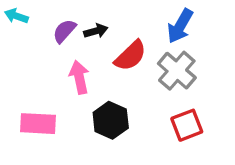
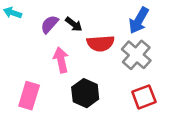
black arrow: (96, 31) -> (74, 24), turned 54
red semicircle: (131, 56) -> (101, 43), turned 40
pink rectangle: (38, 124) -> (29, 96), turned -76

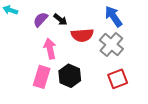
blue arrow: (139, 20) -> (113, 16), turned 115
pink rectangle: (29, 96) -> (42, 77), moved

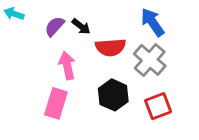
black hexagon: (70, 76) -> (113, 95), moved

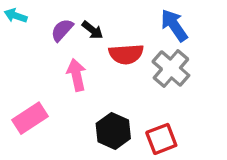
black hexagon: (113, 95) -> (113, 131), moved
pink rectangle: (56, 103) -> (30, 118), moved, turned 40
red square: (158, 106) -> (161, 139), moved

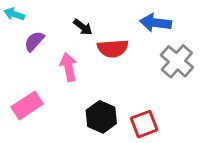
blue arrow: (174, 25) -> (156, 23), turned -48
purple semicircle: (62, 30) -> (34, 41), moved
gray cross: (171, 69) -> (177, 61), moved

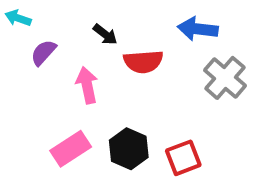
pink rectangle: (27, 105) -> (71, 149), moved

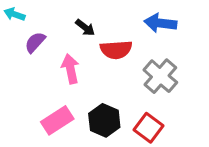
gray cross: (225, 78) -> (160, 76), moved
red square: (183, 158) -> (149, 128), turned -32

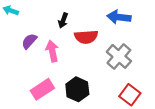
black arrow: (85, 28) -> (63, 20), turned 72
purple semicircle: (35, 42) -> (29, 41), moved
red square: (149, 128) -> (130, 95), moved

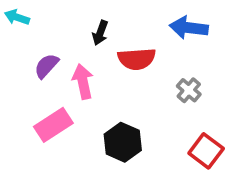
gray cross: (119, 56) -> (189, 90), size x0.6
pink rectangle: (42, 89) -> (53, 125), moved

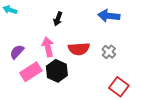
red semicircle: (137, 59) -> (79, 49), moved
purple semicircle: (46, 66) -> (17, 52), moved
black hexagon: (123, 142) -> (57, 71), moved

